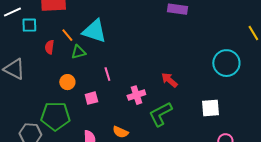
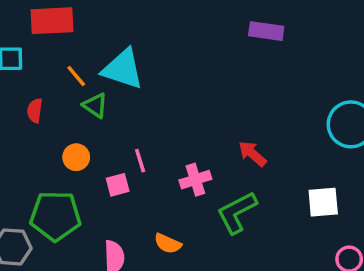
red semicircle: (49, 47) -> (35, 111), moved
green triangle: (78, 52) -> (95, 105), turned 49
pink line: (107, 74) -> (140, 161), moved

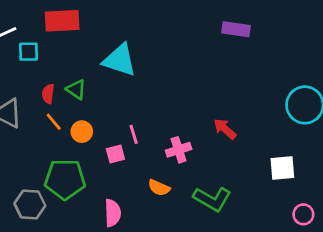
orange line: (76, 76) -> (54, 122), moved
green triangle: (95, 105) -> (76, 90), moved
green L-shape: (237, 212) -> (212, 199), moved, turned -123
orange semicircle: (168, 244) -> (159, 188), moved

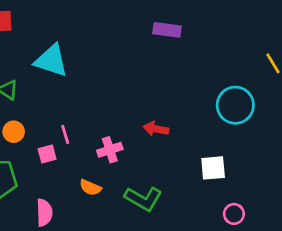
red arrow: (225, 129) -> (156, 129), turned -30

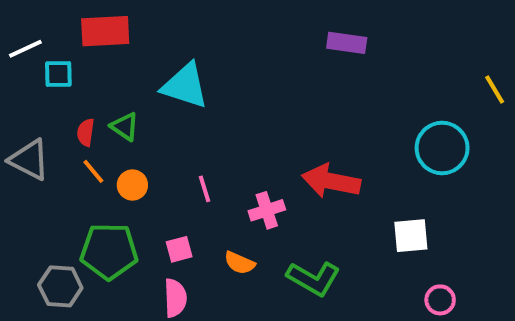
red arrow: (156, 129) -> (331, 181), size x1.6
pink square: (47, 154) -> (179, 249), moved

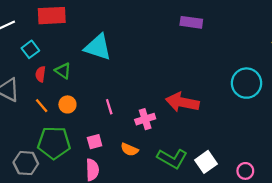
cyan square: (58, 74) -> (30, 49), moved, turned -36
orange line: (93, 171) -> (42, 106), moved
white square: (411, 236) -> (206, 162), moved, turned -30

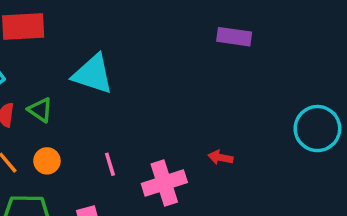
red arrow: (182, 102) -> (220, 157), size x0.5
pink cross: (145, 119) -> (164, 183), size x1.4

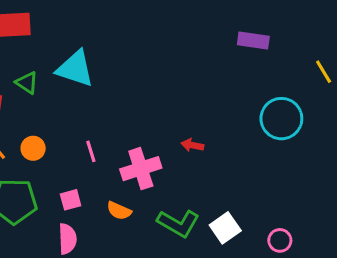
purple rectangle: (234, 37) -> (253, 40), moved
green triangle: (40, 110) -> (27, 83), moved

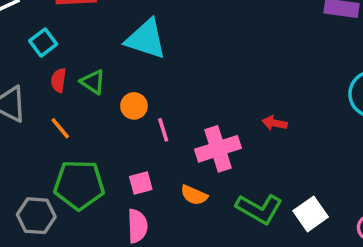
green triangle: (27, 83) -> (93, 82), moved
orange circle: (33, 148) -> (134, 106), moved

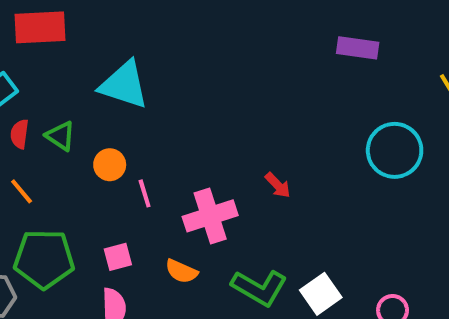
red arrow: (275, 123) -> (278, 185), turned -145

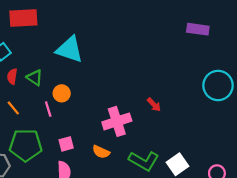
pink line: (145, 193) -> (48, 109), moved

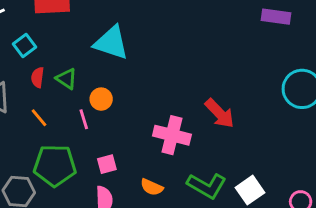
red arrow: (154, 105) -> (220, 113), size x1.6
pink cross: (117, 121) -> (172, 135), turned 32
orange semicircle: (101, 152) -> (152, 187), moved

